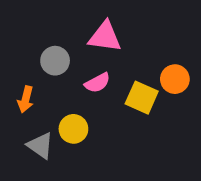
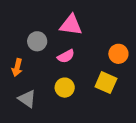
yellow square: (142, 98) -> (106, 83), moved
yellow circle: (73, 129) -> (65, 88), moved

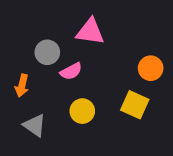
pink semicircle: (66, 56) -> (71, 71), moved

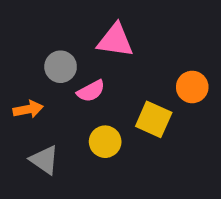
orange arrow: (22, 86) -> (28, 109), turned -115
yellow square: (135, 105) -> (154, 119), moved

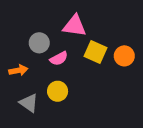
yellow square: (154, 119) -> (95, 52), moved
yellow circle: (105, 142) -> (58, 91), moved

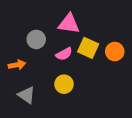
pink semicircle: (59, 59) -> (64, 54), moved
yellow circle: (58, 91) -> (64, 84), moved

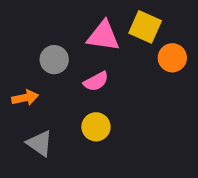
yellow square: (88, 48) -> (145, 27), moved
orange circle: (115, 52) -> (172, 58), moved

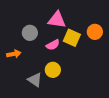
yellow square: (145, 27) -> (72, 38), moved
gray triangle: (40, 143) -> (35, 80), moved

